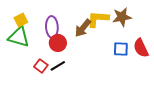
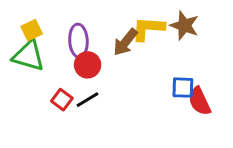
brown star: (122, 17) -> (184, 26), turned 30
red semicircle: (141, 48) -> (200, 101), moved
blue square: (121, 49) -> (183, 88), moved

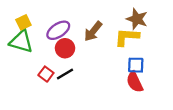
yellow L-shape: (148, 29) -> (127, 37), moved
purple ellipse: (78, 41) -> (58, 30), turned 60
red semicircle: (200, 101) -> (135, 82), moved

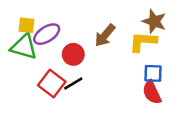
yellow square: (23, 22) -> (26, 25), turned 32
purple ellipse: (58, 30) -> (47, 34), moved
red square: (46, 74) -> (52, 83), size x1.5

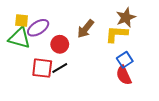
brown star: (154, 21) -> (126, 17), turned 30
blue square: (153, 73) -> (125, 60), turned -35
red square: (52, 83) -> (42, 68), turned -30

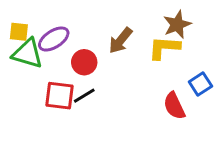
yellow square: (22, 21) -> (19, 32), moved
blue square: (125, 60) -> (200, 84), moved

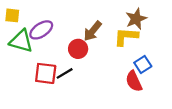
yellow square: (19, 32) -> (12, 15), moved
red circle: (84, 62) -> (78, 49), moved
blue square: (200, 84) -> (143, 65), moved

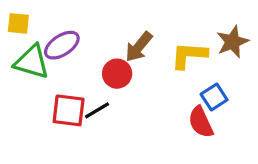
brown star: (136, 19) -> (232, 42), moved

